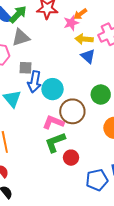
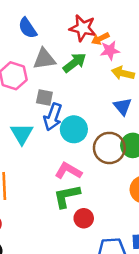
green arrow: (18, 14) -> (75, 63), moved
orange arrow: (80, 14) -> (100, 39), moved
blue triangle: (88, 56) -> (123, 106), moved
brown circle: (72, 111) -> (109, 148), moved

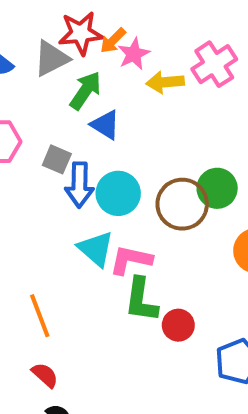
gray triangle: (44, 59) -> (51, 59), moved
gray square: (44, 98) -> (57, 159), turned 30
blue triangle: (123, 106) -> (105, 125), moved
cyan triangle: (22, 134) -> (96, 249), moved
green L-shape: (67, 196) -> (141, 300), turned -52

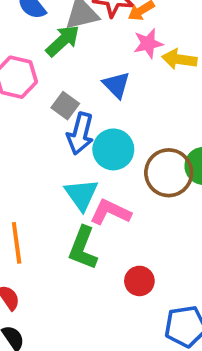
pink star: (134, 54) -> (148, 44), moved
green arrow: (85, 91) -> (63, 41), moved
green L-shape: (141, 300) -> (83, 248), moved

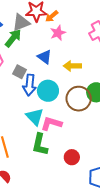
yellow arrow: (179, 59) -> (72, 66), moved

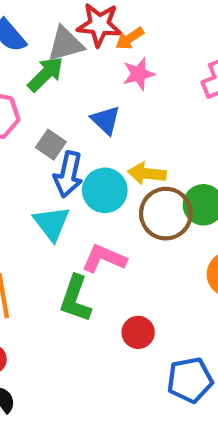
yellow arrow: (72, 66) -> (147, 174), moved
cyan triangle: (35, 117) -> (52, 223), moved

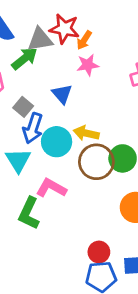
orange arrow: (130, 38) -> (84, 40), turned -30
red circle: (138, 332) -> (99, 252), moved

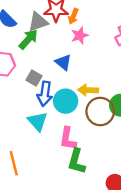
pink L-shape: (51, 188) -> (68, 139), turned -100
green L-shape: (29, 213) -> (76, 161), moved

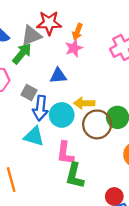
orange arrow: (73, 16) -> (77, 32), moved
blue triangle: (63, 62) -> (58, 76), turned -42
cyan triangle: (38, 121) -> (34, 136), turned -30

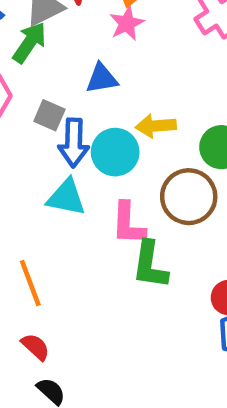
brown circle: (97, 124) -> (189, 197), moved

